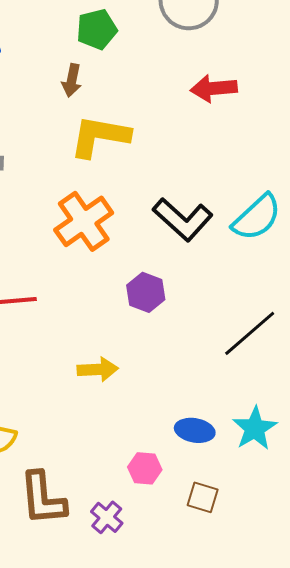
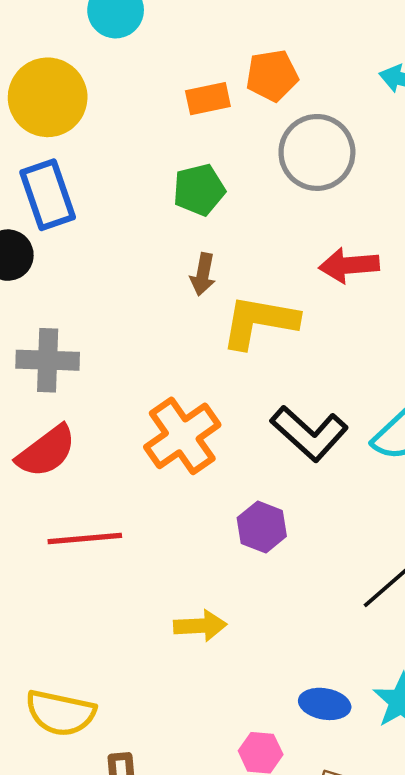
brown arrow: (72, 80) -> (203, 274), moved
yellow L-shape: (100, 136) -> (259, 322), moved

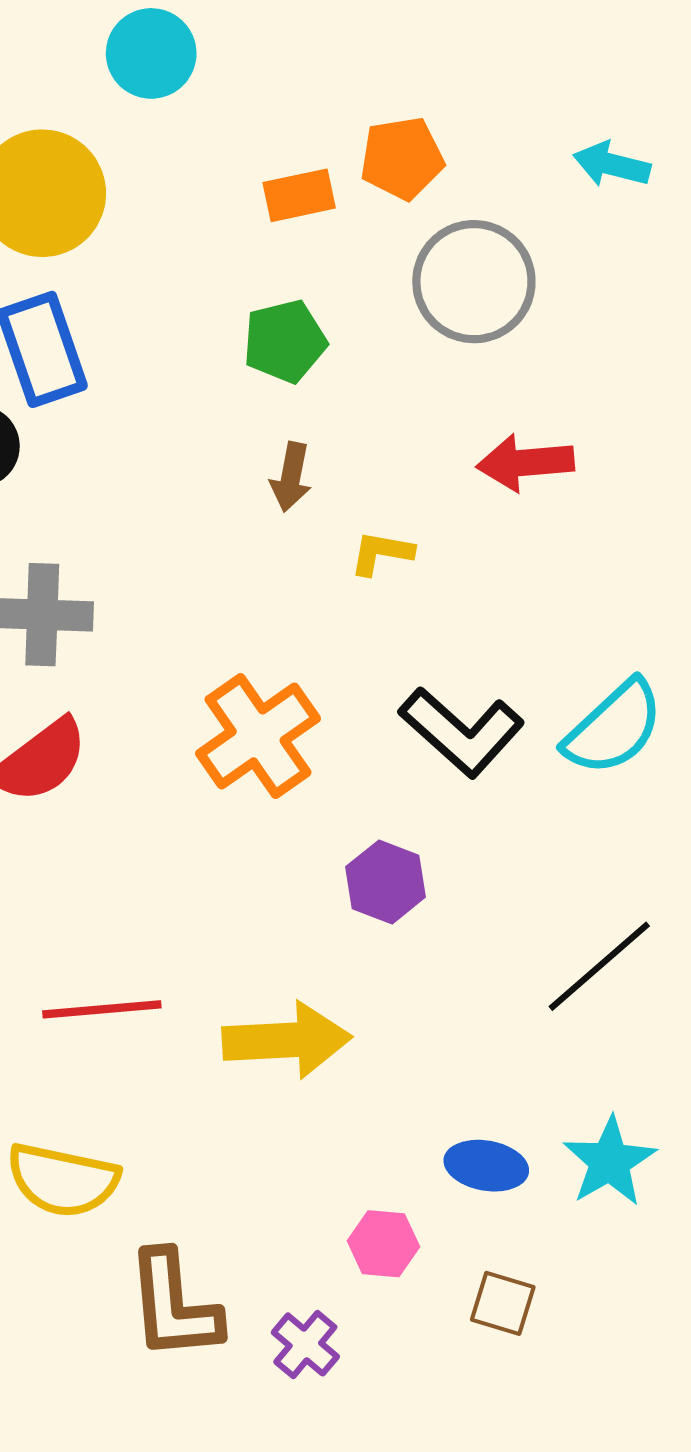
yellow L-shape: (259, 322) -> (381, 553), size x0.5
red line: (85, 539) -> (102, 1009), moved
yellow arrow: (200, 626) -> (287, 1040), size x1.5

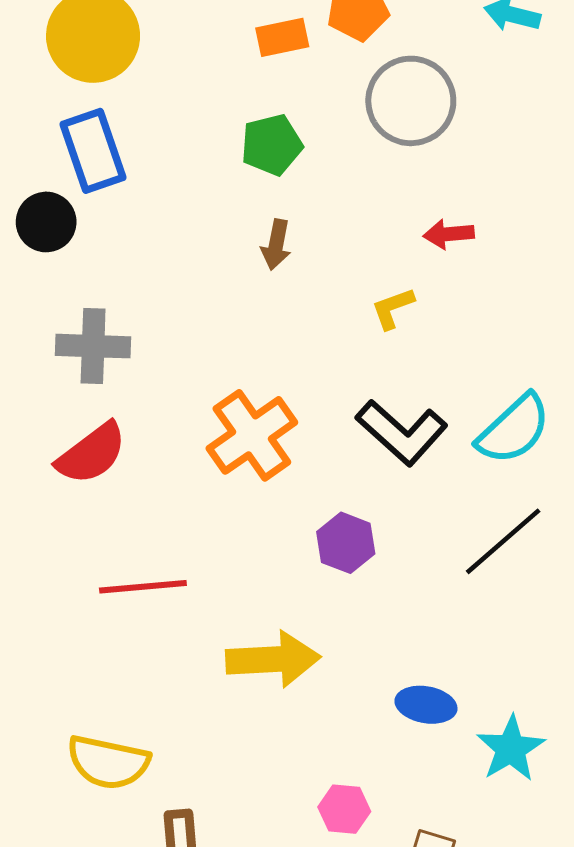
red arrow: (525, 463) -> (449, 234), size x0.7
yellow L-shape: (381, 553) -> (393, 308), moved, turned -30
black line: (599, 966) -> (503, 541), moved
red line: (102, 1009) -> (143, 587), moved
blue ellipse: (486, 1166) -> (426, 705), moved

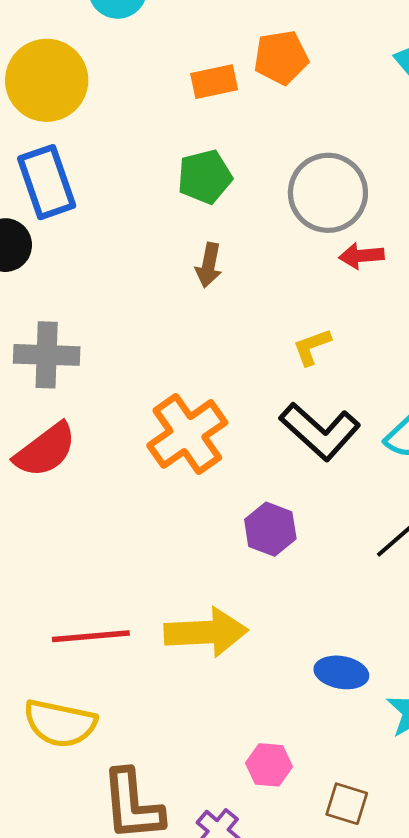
gray circle: (411, 101) -> (328, 193), moved
yellow L-shape: (393, 308) -> (312, 347), moved
red line: (143, 587) -> (91, 636), moved

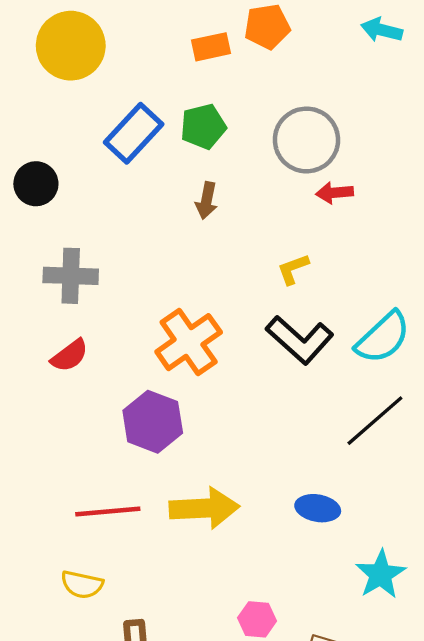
blue rectangle: (47, 182) -> (134, 133), moved, turned 62
red semicircle: (45, 450) -> (70, 356), size x0.7
purple hexagon: (270, 529) -> (153, 422), moved, size x1.4
blue ellipse: (341, 672) -> (318, 508), moved
yellow semicircle: (60, 723) -> (82, 585), size x0.7

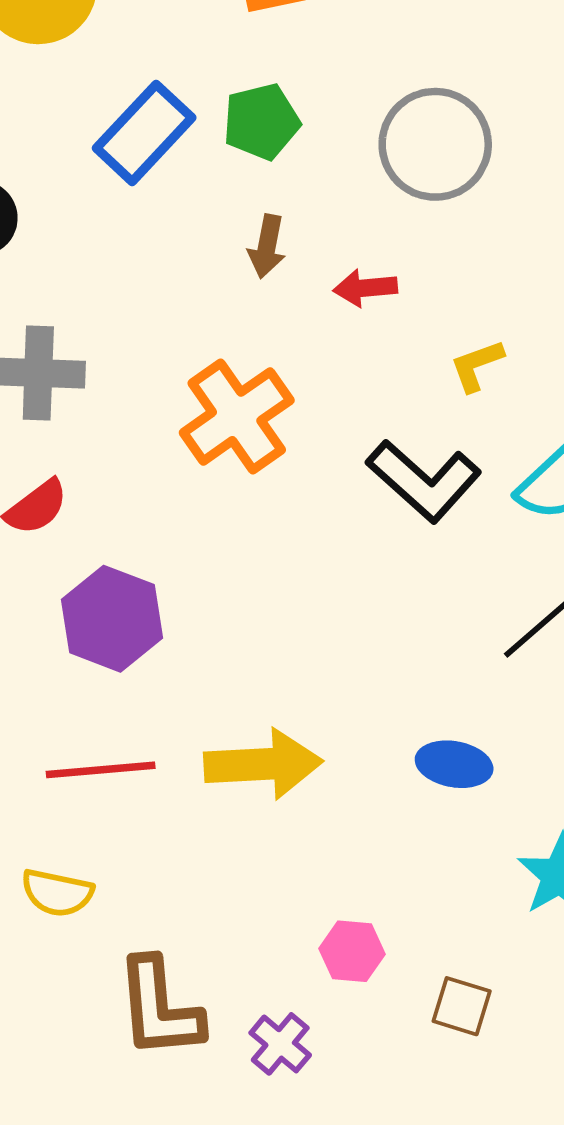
red arrow: (335, 193) -> (365, 288), moved
yellow L-shape: (293, 269) -> (477, 365), moved
orange cross: (189, 342) -> (237, 416), moved
purple hexagon: (153, 422) -> (112, 619), moved

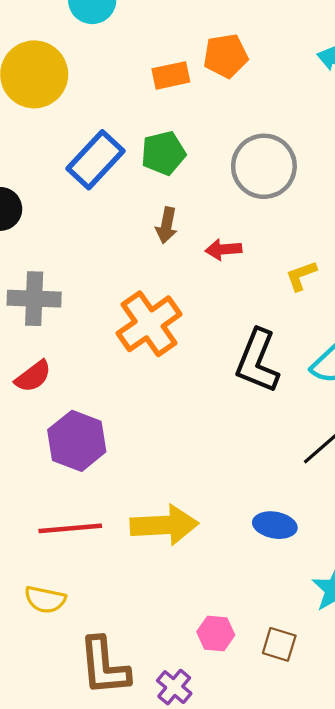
yellow L-shape: (477, 365) -> (301, 276), moved
black L-shape: (424, 481) -> (257, 361), turned 70
brown square: (462, 1006) -> (279, 644), moved

